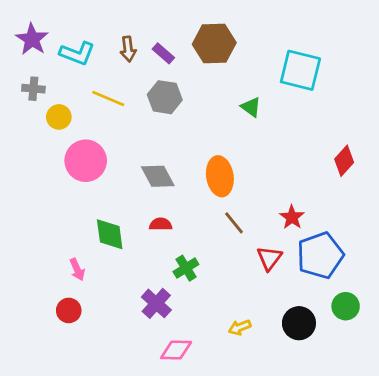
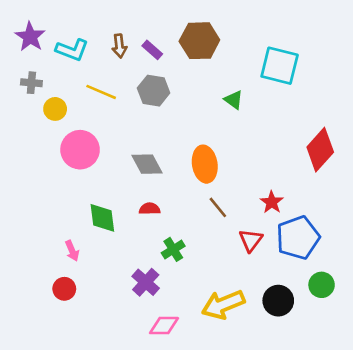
red diamond: (344, 161) -> (320, 150), size x1.5
yellow arrow: (240, 327) -> (223, 305), size x2.0

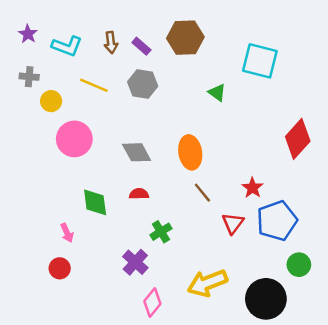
purple star: (30, 37) -> (28, 34), size x0.7
black circle: (278, 301) -> (266, 299), moved, size x1.4
pink diamond: (164, 326) -> (152, 302), turned -52

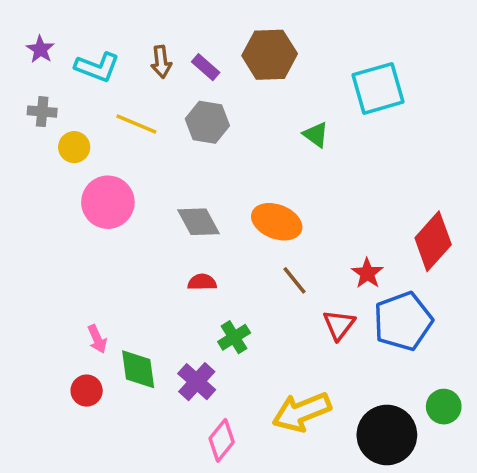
cyan square: (260, 61) -> (378, 88), turned -30
red diamond: (298, 139) -> (433, 241), moved
orange ellipse: (190, 152) -> (277, 222), turned -60
green diamond: (95, 202) -> (138, 369), moved
green circle: (299, 265) -> (444, 407), moved

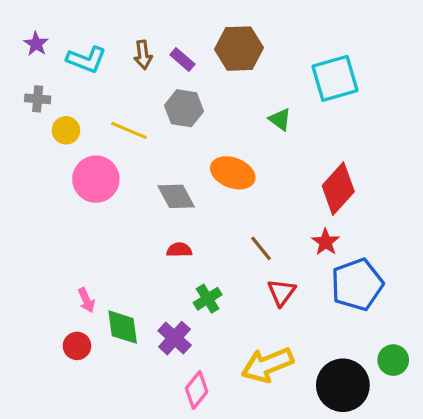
yellow line: (136, 124) -> (129, 130), moved
orange ellipse: (277, 222) -> (233, 173), moved
red diamond: (433, 241) -> (338, 189), moved
red triangle: (339, 325) -> (282, 292), moved

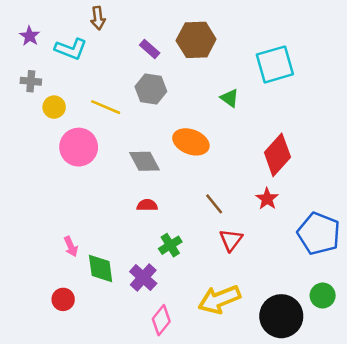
brown arrow: (143, 55) -> (98, 18), moved
blue pentagon: (357, 285) -> (319, 234), moved, turned -30
red circle: (77, 346) -> (63, 299), moved

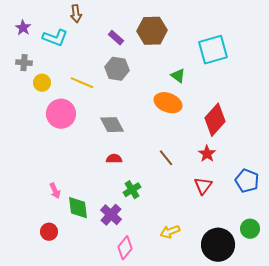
orange ellipse: (191, 142) -> (168, 103), moved
blue pentagon: (319, 234) -> (247, 181), size x0.7
red triangle: (231, 240) -> (203, 186), moved
yellow arrow: (219, 299) -> (170, 232), size x0.6

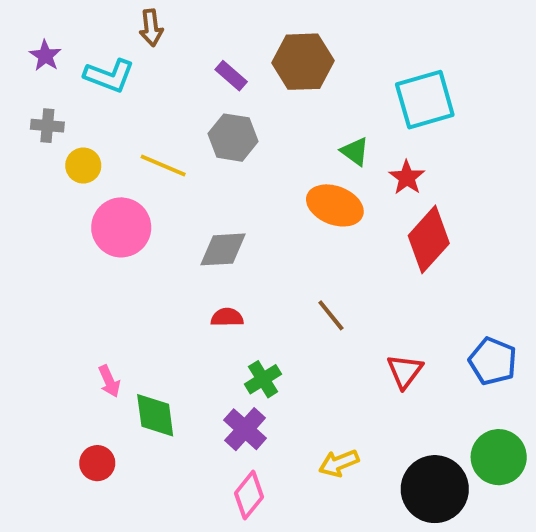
gray diamond: (112, 125) -> (223, 249), turned -65
red star: (207, 154) -> (407, 178), moved
purple cross: (111, 215) -> (245, 429), moved
green circle: (250, 229) -> (499, 457), size x1.4

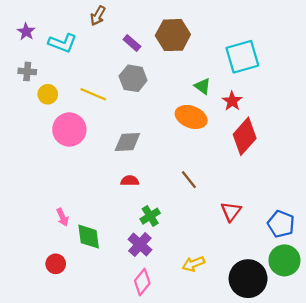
brown arrow: (151, 28) -> (98, 16), moved, turned 36
blue pentagon: (493, 361) -> (281, 224), moved

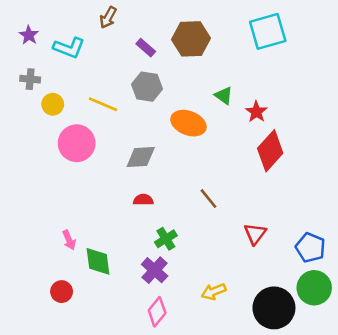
cyan square: (242, 57) -> (268, 31), moved
orange ellipse: (191, 117) -> (188, 123), moved

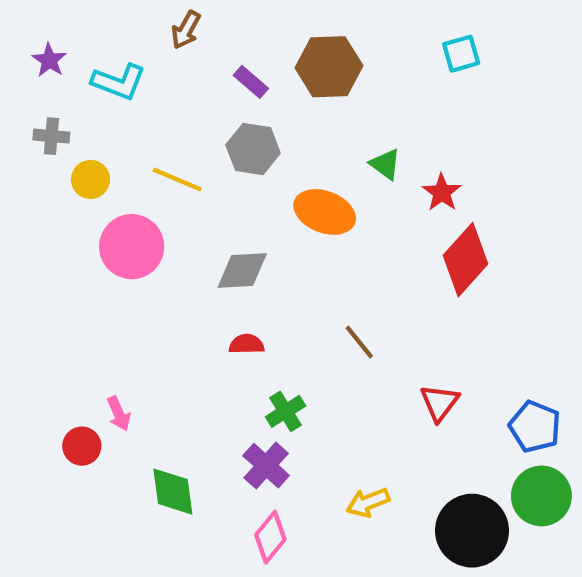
cyan square: (268, 31) -> (461, 54), size x0.6
green diamond: (98, 261) -> (173, 492), moved
red circle: (62, 292) -> (82, 446), moved

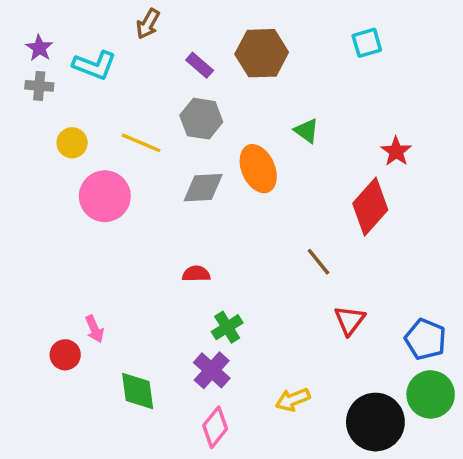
gray cross: (51, 136) -> (39, 86), moved
red star: (442, 192) -> (396, 151), moved
orange ellipse: (325, 212) -> (258, 169), turned 45
gray diamond: (242, 270) -> (203, 188), moved
brown line: (359, 342) -> (319, 262), moved

